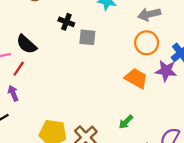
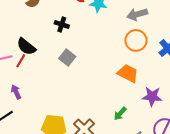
gray square: (87, 37) -> (67, 58), moved, turned 35
red line: (19, 69) -> (21, 61), moved
purple star: (166, 71) -> (152, 96), moved

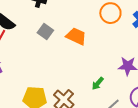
orange trapezoid: (128, 73) -> (76, 36), moved

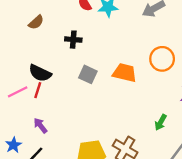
orange circle: (110, 13) -> (162, 59), moved

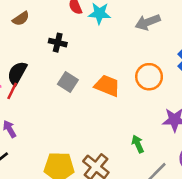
black semicircle: (40, 73) -> (17, 73), turned 85
green arrow: (161, 122) -> (138, 144), turned 119

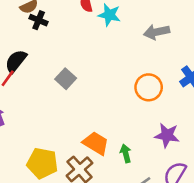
black cross: (58, 43) -> (39, 20), moved
orange trapezoid: (107, 86) -> (96, 143), moved

